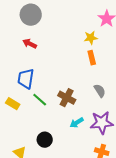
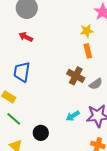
gray semicircle: (100, 91) -> (96, 84), turned 88
brown cross: (67, 98) -> (76, 76), moved
green line: (40, 100) -> (14, 119), moved

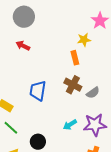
orange rectangle: (88, 51) -> (75, 58), moved
blue trapezoid: (22, 72) -> (38, 91), moved

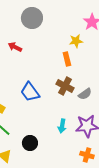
gray circle: (24, 17) -> (32, 18), moved
blue trapezoid: (38, 91) -> (30, 92), turned -45
cyan arrow: (70, 125) -> (62, 126), turned -48

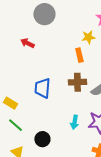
brown cross: (65, 86) -> (77, 82), turned -30
blue trapezoid: (30, 92) -> (42, 88), turned 40

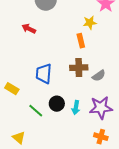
green line: (15, 125) -> (36, 111), moved
black circle: (42, 139) -> (57, 104), moved

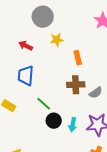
yellow star: (90, 23) -> (57, 40), moved
blue trapezoid: (44, 74) -> (26, 76), moved
green line: (36, 111) -> (44, 104), moved

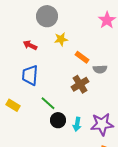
orange rectangle: (78, 58) -> (82, 57), turned -40
brown cross: (76, 85) -> (80, 84), turned -30
gray semicircle: (96, 93) -> (100, 69), moved, turned 32

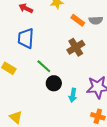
gray semicircle: (100, 69) -> (96, 20), moved
cyan arrow: (77, 124) -> (73, 95), moved

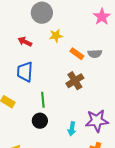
green line: (44, 66) -> (43, 100), turned 42
black circle: (54, 83) -> (40, 121), moved

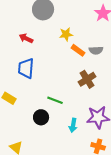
yellow star: (56, 36) -> (66, 34), moved
brown cross: (75, 81) -> (87, 79), moved
green line: (43, 100) -> (55, 100), moved, turned -63

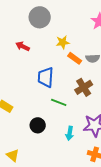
blue trapezoid: (26, 68) -> (46, 77), moved
green line: (55, 100) -> (59, 102), moved

